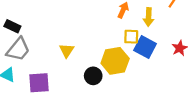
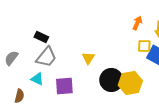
yellow hexagon: (115, 61) -> (130, 83), moved
black circle: (93, 76) -> (111, 80), size x1.5

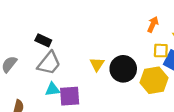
cyan triangle: (37, 79) -> (52, 89), moved, turned -32
black circle: (111, 80) -> (123, 69), moved
yellow hexagon: (130, 83) -> (154, 80), moved

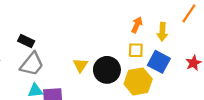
yellow square: (161, 51) -> (136, 50), moved

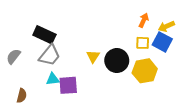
yellow arrow: (162, 32) -> (166, 26), turned 63
black rectangle: (26, 41) -> (44, 35), size x1.5
blue square: (159, 62) -> (162, 42), moved

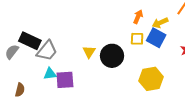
black rectangle: (44, 35) -> (30, 41), moved
yellow hexagon: (145, 71) -> (151, 79), moved

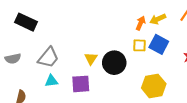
yellow arrow: (160, 23) -> (158, 19), moved
black rectangle: (30, 41) -> (26, 22), moved
gray semicircle: (12, 52) -> (13, 59), turned -140
purple square: (65, 80) -> (81, 84), moved

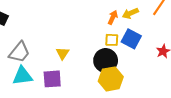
black circle: (114, 63) -> (106, 60), moved
cyan triangle: (51, 81) -> (22, 76), size x1.5
yellow hexagon: (154, 86) -> (111, 79), moved

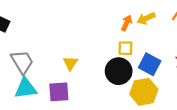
blue square: (131, 39) -> (150, 64), moved
gray trapezoid: (19, 52) -> (22, 62), turned -70
yellow hexagon: (111, 79) -> (144, 92), moved

